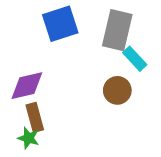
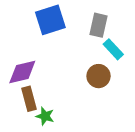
gray rectangle: (117, 30) -> (99, 25), size x0.7
green star: (28, 138) -> (45, 116), moved

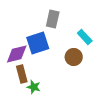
blue square: (50, 20) -> (38, 43), moved
gray rectangle: (99, 25) -> (53, 19), moved

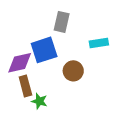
cyan rectangle: (85, 37) -> (99, 43), turned -56
brown circle: (74, 57) -> (73, 71), moved

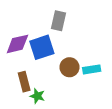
cyan rectangle: (99, 43) -> (92, 69), moved
purple diamond: (20, 63) -> (17, 44), moved

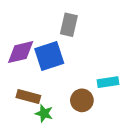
brown circle: (69, 67) -> (82, 100), moved
brown rectangle: (24, 82) -> (28, 96), turned -60

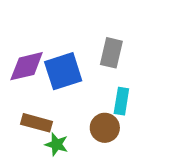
gray rectangle: (69, 25) -> (111, 53), moved
cyan rectangle: (108, 82) -> (121, 101), moved, turned -72

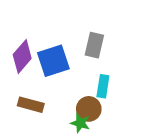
purple diamond: (27, 66) -> (22, 57), turned -36
green star: (57, 144) -> (80, 123), moved

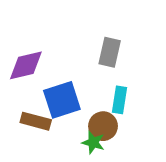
purple diamond: (22, 57) -> (26, 65), turned 36
blue square: (53, 61) -> (62, 100), moved

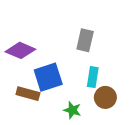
purple diamond: (26, 65) -> (20, 50), turned 36
brown circle: (103, 126) -> (105, 97), moved

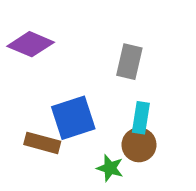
purple diamond: (20, 50) -> (31, 44), moved
brown circle: (105, 97) -> (139, 145), moved

